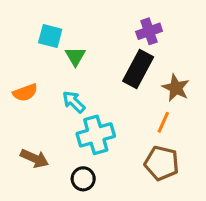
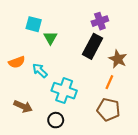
cyan arrow: (74, 102) -> (40, 71), moved
cyan cross: (96, 135) -> (64, 91), turned 35

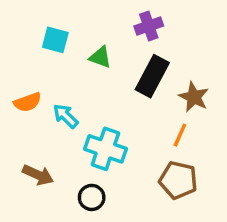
purple cross: (100, 21) -> (149, 26), moved
green triangle: (50, 38) -> (100, 57), moved, turned -40

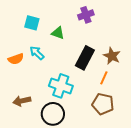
black rectangle: (152, 76) -> (85, 58), moved
cyan arrow: (66, 116) -> (37, 53), moved
brown arrow: (38, 175) -> (22, 101), turned 144
black circle: (92, 197) -> (53, 114), size x1.5

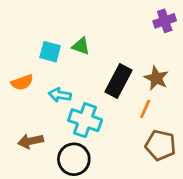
purple cross: (86, 15) -> (165, 21), moved
cyan square: (32, 23) -> (50, 52), moved
cyan arrow: (37, 53) -> (60, 95), moved, turned -35
brown pentagon: (103, 104) -> (160, 145), moved

